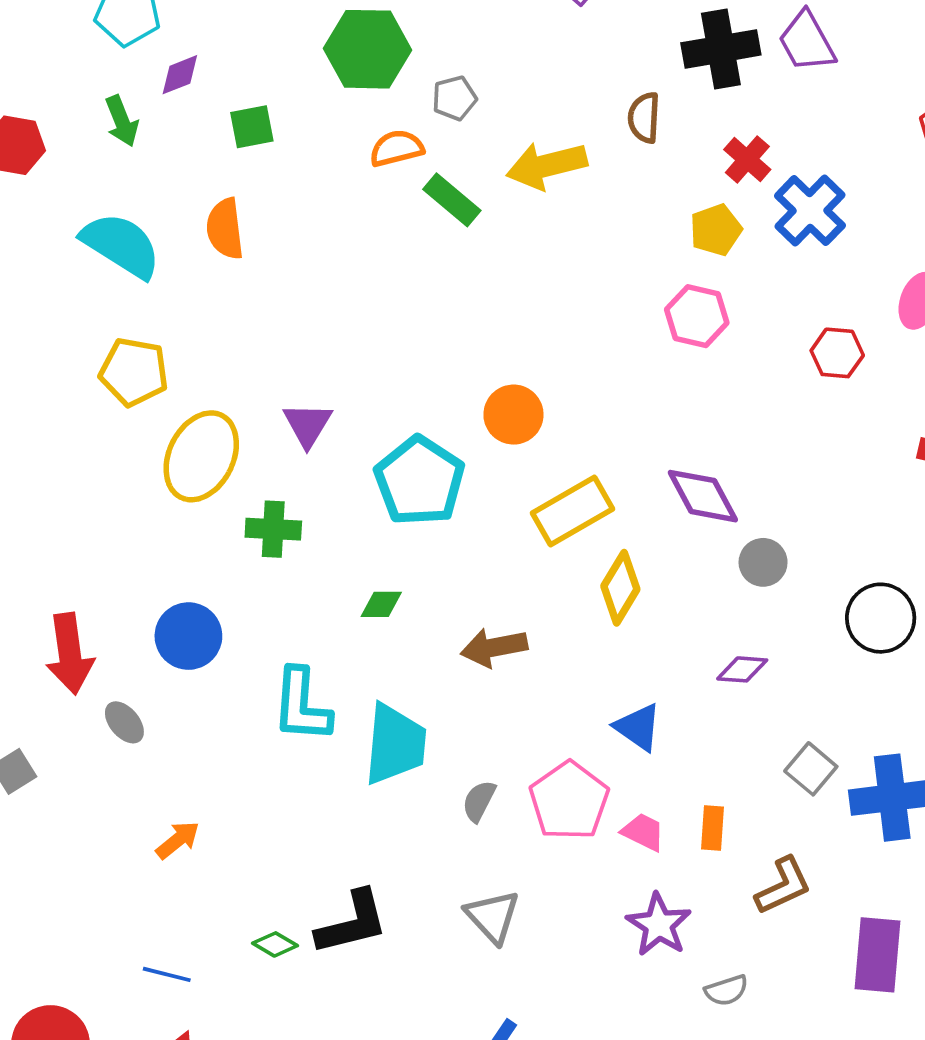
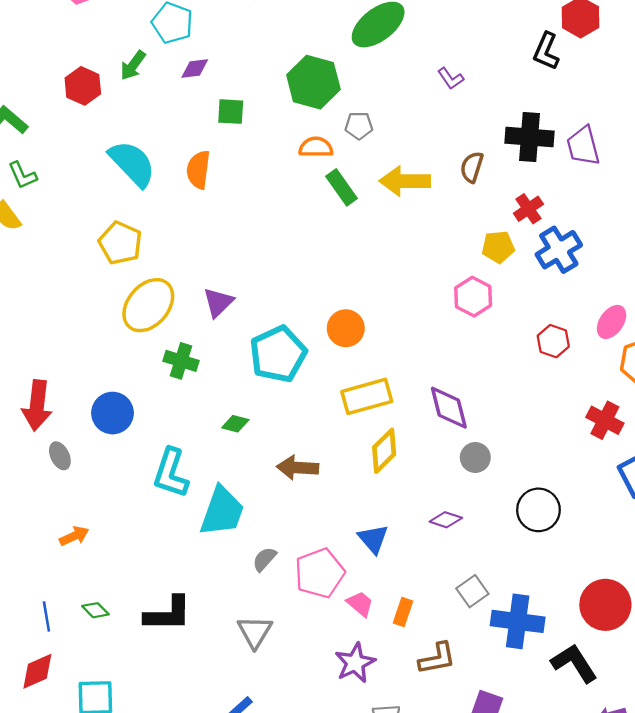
green arrow: (122, 121) -> (133, 65), moved, turned 44
green diamond: (275, 944) -> (95, 610), moved
blue line: (167, 974) -> (46, 617), turned 52

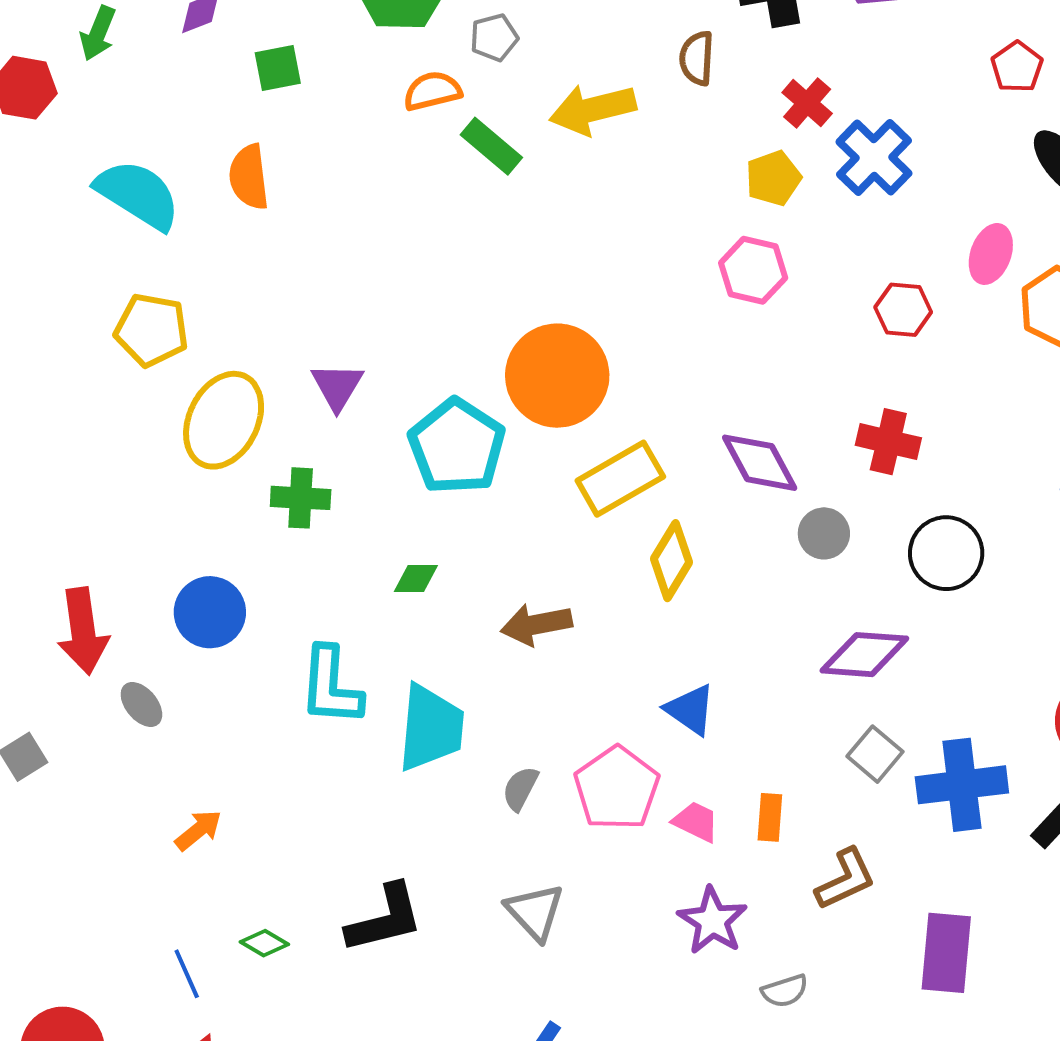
orange circle: (346, 328) -> (557, 376), size x1.6
red cross: (605, 420) -> (888, 442), moved
black circle: (538, 510) -> (946, 553), moved
purple diamond: (446, 520) -> (864, 655), moved, size x1.6

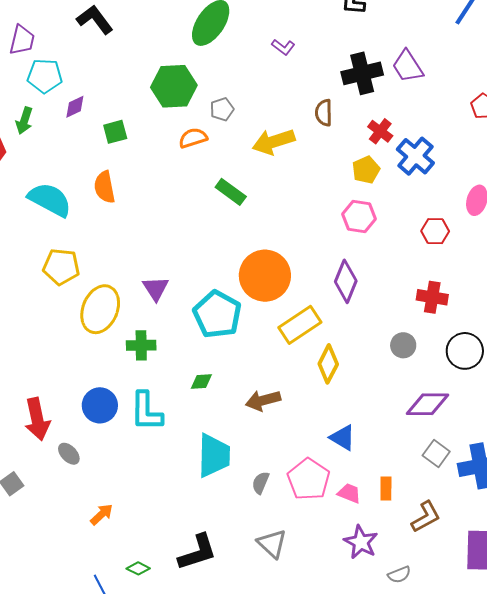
green rectangle: (491, 146) -> (231, 192), moved
purple diamond: (760, 463) -> (346, 281), moved, turned 54
cyan L-shape: (331, 686) -> (146, 411), moved

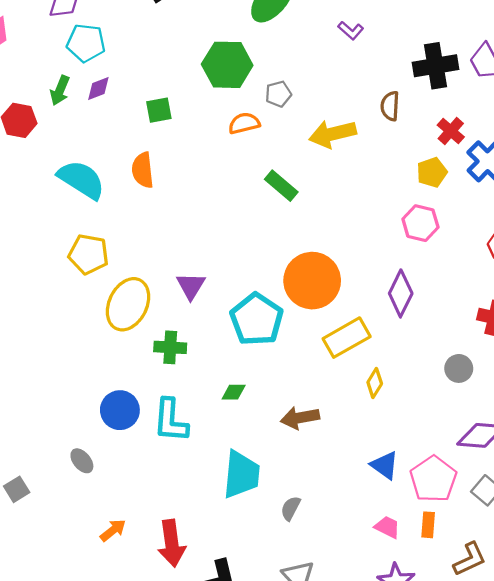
purple diamond: (75, 107) -> (98, 88), moved
yellow diamond: (328, 364) -> (375, 383), size x0.7
red arrow: (37, 419) -> (172, 543), moved
pink pentagon: (309, 479) -> (433, 479), moved

